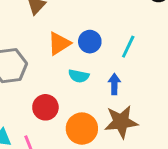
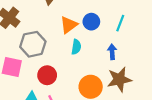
cyan semicircle: (79, 76) -> (76, 47), moved, turned -88
red circle: (45, 107) -> (47, 75), moved

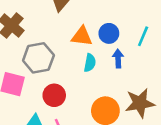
orange triangle: (69, 25) -> (82, 36), turned 42
blue arrow: (112, 52) -> (118, 58), moved

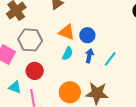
cyan line: (143, 36) -> (110, 59), moved

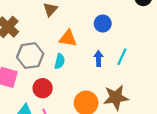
blue circle: (87, 35) -> (103, 24), moved
cyan semicircle: (67, 54) -> (60, 61), moved

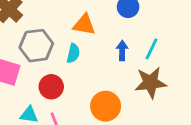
brown star: (116, 97) -> (151, 83), moved

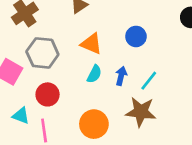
cyan semicircle: (73, 53) -> (94, 74), moved

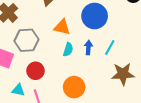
blue circle: (136, 36) -> (95, 16), size x1.6
brown star: (141, 112) -> (123, 74), moved

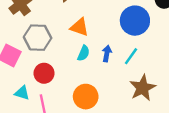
blue circle: (95, 16) -> (135, 21), moved
brown star: (123, 74) -> (143, 88), turned -30

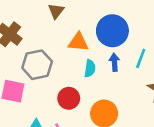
blue circle: (135, 21) -> (112, 31), moved
red circle: (44, 73) -> (69, 98), moved

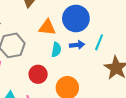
blue arrow: (114, 62) -> (77, 45), turned 88

